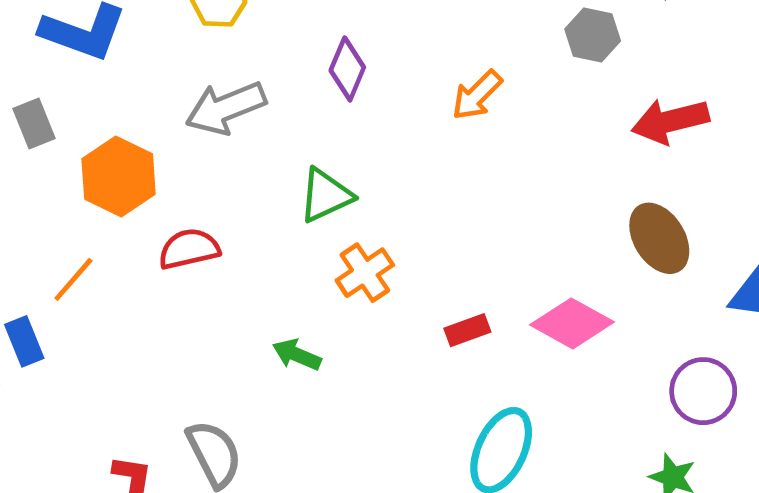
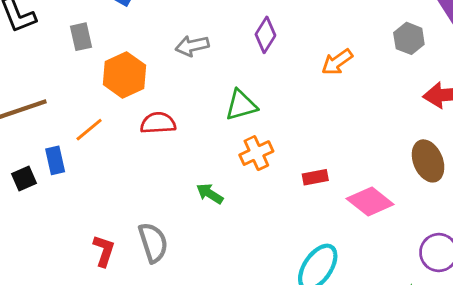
gray arrow: (226, 108) -> (192, 46), size x0.7
red rectangle: (467, 330) -> (315, 177), moved

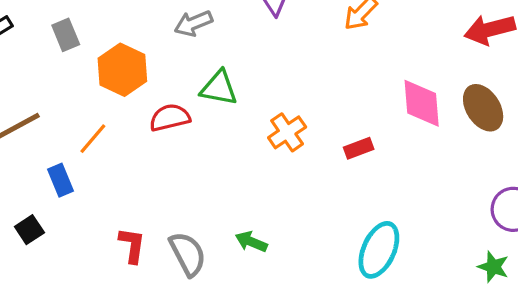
green triangle: (241, 105) -> (219, 88), moved, turned 36
black square: (24, 179) -> (29, 230), moved
green arrow: (210, 194) -> (251, 242), moved
pink diamond: (370, 201) -> (422, 103), moved, turned 57
red L-shape: (104, 251) -> (132, 245), moved

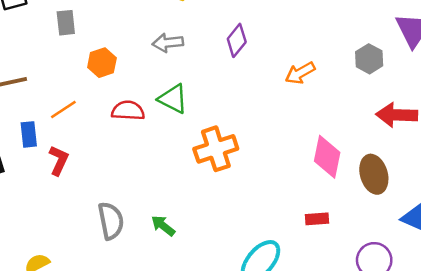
orange hexagon: (122, 70) -> (102, 63), size x0.7
orange cross: (287, 132) -> (216, 149), size x1.4
red rectangle: (359, 148) -> (317, 219), moved
red L-shape: (132, 245) -> (59, 160), moved

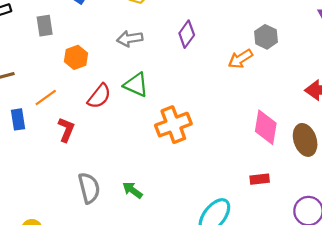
gray hexagon: (369, 59) -> (266, 37), moved
red semicircle: (128, 111) -> (99, 96), turned 128
red L-shape: (59, 160) -> (66, 130), moved

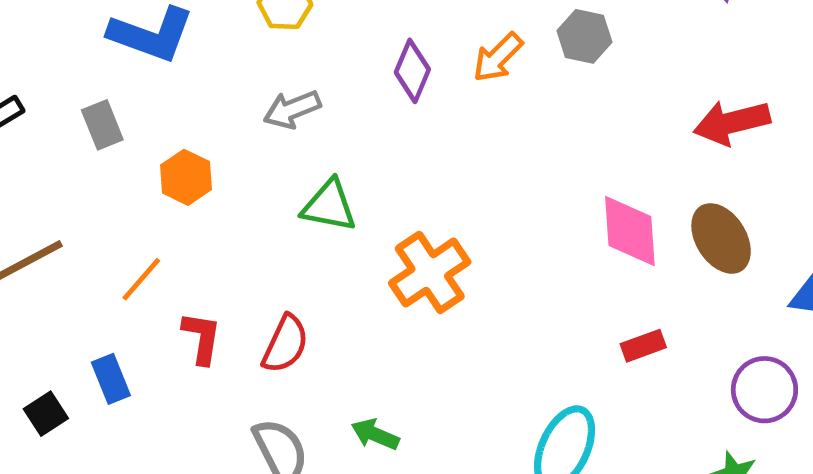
orange arrow: (240, 59) -> (498, 57), moved
red semicircle: (99, 96) -> (285, 344), moved
blue rectangle: (18, 119) -> (111, 379), moved

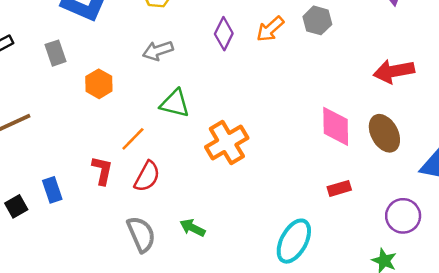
orange line: (141, 279) -> (133, 139), moved

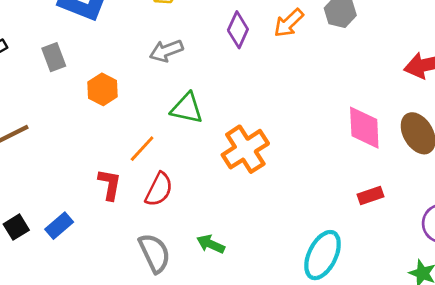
blue rectangle: (52, 190) -> (59, 226), moved, turned 70

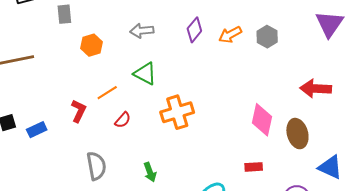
red semicircle: (159, 189) -> (123, 120), moved, size x0.7
green arrow: (211, 244) -> (150, 172), moved, turned -150

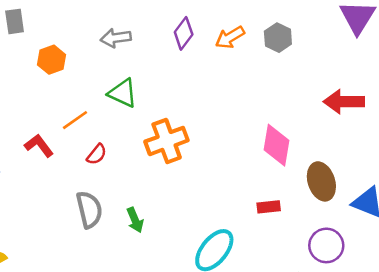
red L-shape: (79, 111) -> (39, 146), turned -60
brown ellipse: (297, 134) -> (321, 181), moved
gray semicircle: (96, 166) -> (89, 210), moved

